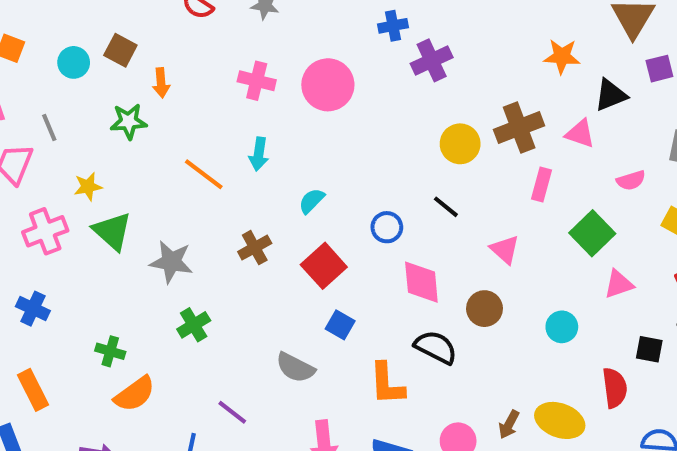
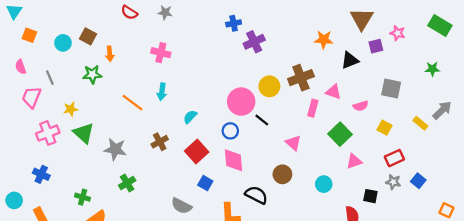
pink circle: (328, 85) -> (241, 102), moved
pink triangle: (580, 134) -> (333, 92), moved
pink diamond: (421, 282) -> (234, 160), moved

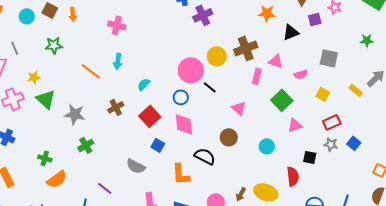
orange arrow: (110, 54) -> (73, 14), moved

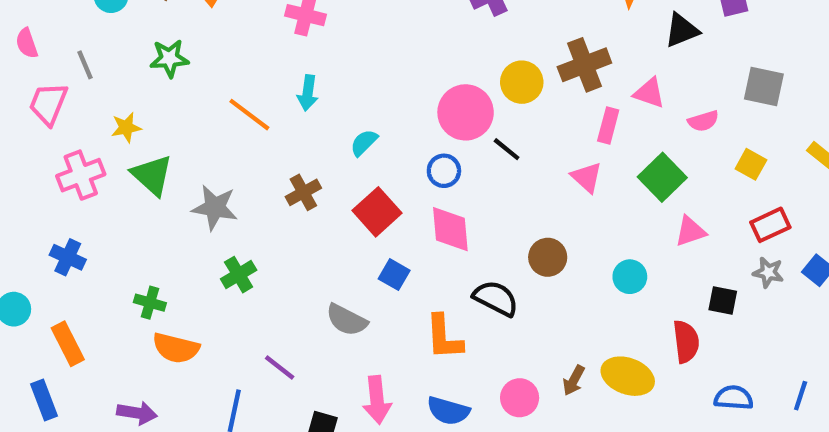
pink triangle: (239, 108) -> (587, 177), moved
orange semicircle: (57, 179) -> (176, 348), turned 50

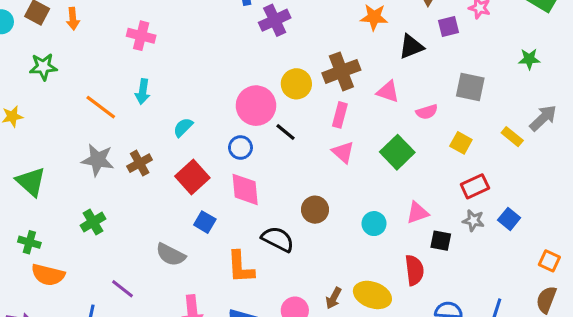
pink rectangle: (608, 125) -> (340, 115), moved
green triangle: (152, 175) -> (31, 182), moved
gray star: (215, 208) -> (98, 160), moved
pink triangle: (690, 231) -> (417, 213), moved

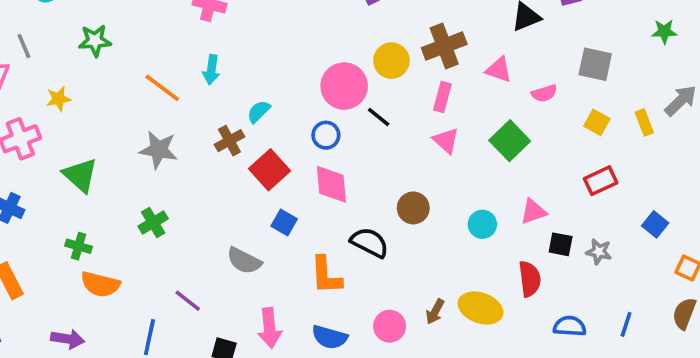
yellow rectangle: (512, 137) -> (644, 122), turned 30
yellow square: (461, 143) -> (597, 122), moved
brown cross: (140, 163) -> (229, 141), moved
blue square: (509, 219) -> (655, 224), moved
gray star: (473, 220) -> (599, 252), moved

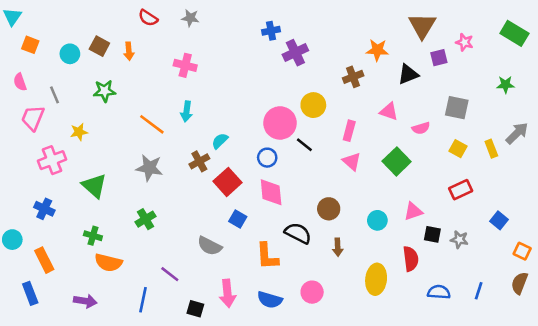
brown cross: (444, 46) -> (353, 77), moved, size x0.7
yellow ellipse: (481, 308) -> (376, 279), turned 76
brown arrow: (435, 312) -> (338, 247), moved, turned -30

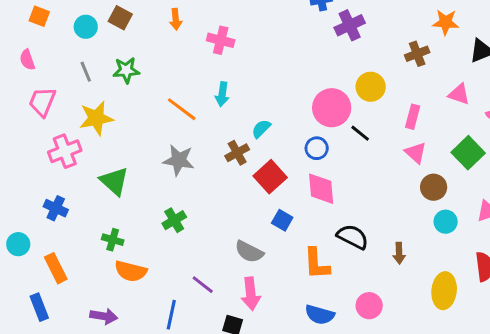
orange arrow: (129, 51) -> (176, 19), moved
gray line: (55, 95) -> (86, 72), moved
yellow star: (79, 132) -> (96, 118), size x1.6
brown circle: (329, 209) -> (434, 187), moved
pink arrow: (227, 293) -> (251, 294), moved

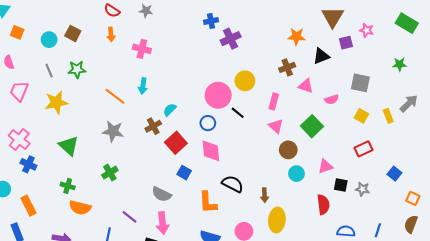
brown cross: (417, 54) -> (287, 67), moved
pink cross: (65, 151) -> (19, 140), moved, turned -30
yellow ellipse: (444, 291) -> (277, 220), moved

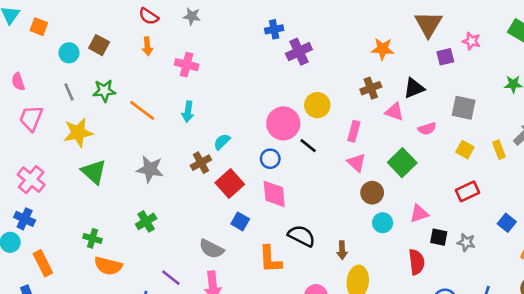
orange square: (17, 32) -> (39, 27), moved
black triangle: (321, 56) -> (414, 88), moved
orange line: (115, 96) -> (142, 110), moved
green triangle: (69, 146) -> (94, 172), moved
blue cross: (28, 164) -> (25, 219), moved

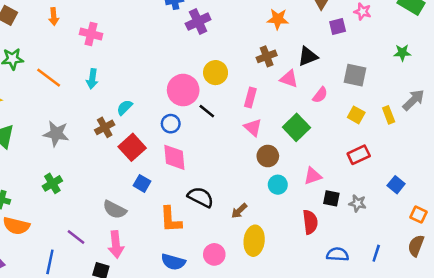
pink semicircle: (427, 129) -> (320, 95), turned -35
brown arrow: (342, 250) -> (239, 211), turned 49

